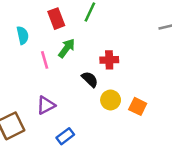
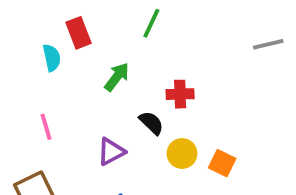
red rectangle: (56, 19) -> (79, 33), moved
pink line: (45, 60) -> (46, 127), moved
purple triangle: (46, 105) -> (111, 152), moved

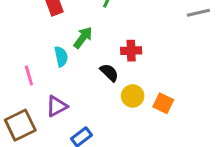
cyan semicircle: (52, 58) -> (61, 57), moved
purple triangle: (111, 152) -> (57, 106), moved

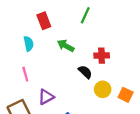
green arrow: (83, 38) -> (66, 46), turned -98
cyan semicircle: (61, 57) -> (29, 44), moved

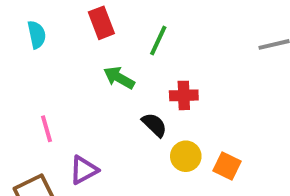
green line: (85, 15) -> (158, 40), moved
red rectangle: (44, 21) -> (101, 23), moved
cyan semicircle: (29, 44) -> (37, 35), moved

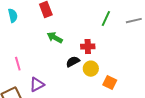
green line: (158, 40) -> (106, 19), moved
black semicircle: (154, 125) -> (73, 62), turned -72
yellow circle: (186, 156) -> (91, 69), moved

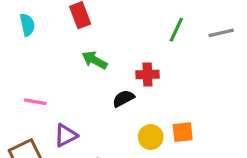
pink line: (18, 64) -> (35, 102), turned -64
yellow circle: (91, 69) -> (151, 137), moved
orange square: (110, 83) -> (183, 132), turned -32

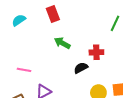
cyan semicircle: (27, 25) -> (19, 20), turned -112

